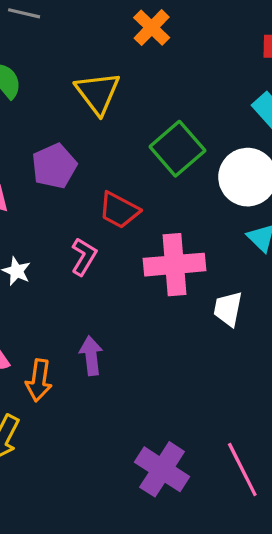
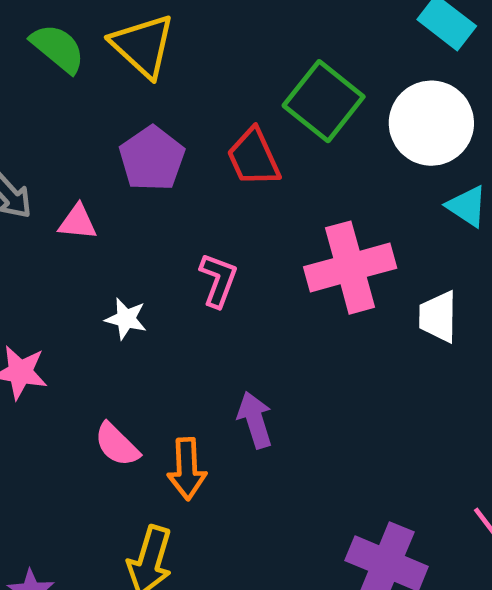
yellow triangle: (98, 93) -> (143, 46), moved
red trapezoid: (119, 210) -> (254, 157), moved, turned 48

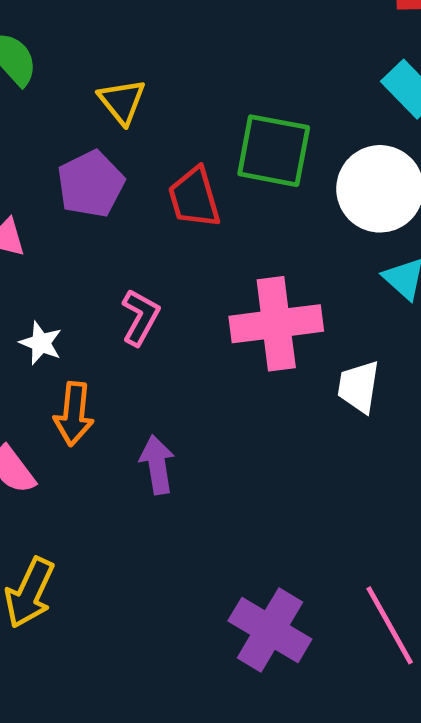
yellow triangle: (143, 46) -> (122, 101), moved, size x0.7
green square: (324, 101) -> (274, 151), turned -36
orange arrow: (187, 469) -> (74, 414), moved

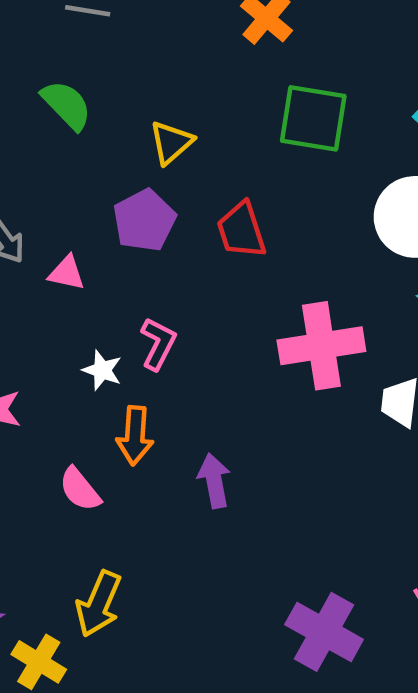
yellow triangle: (122, 101) -> (171, 142), turned 30
green square: (274, 151) -> (313, 118), moved
pink L-shape: (140, 317) -> (158, 344), moved

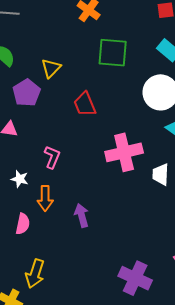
purple pentagon: (144, 220) -> (27, 93), moved
white star: (102, 370) -> (20, 179), moved
pink semicircle: (80, 489) -> (23, 224), turned -125

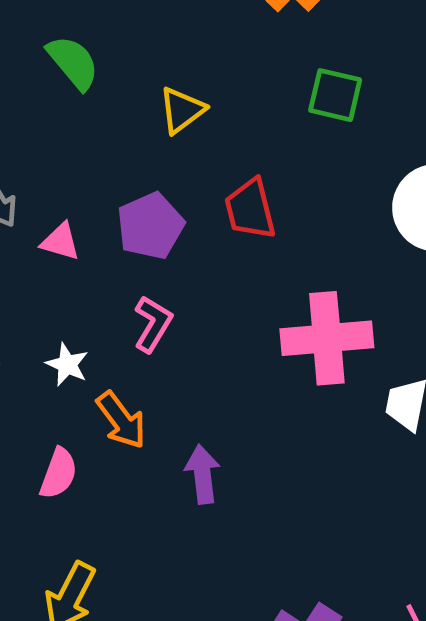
green square: (113, 53) -> (335, 95), size x0.7
purple pentagon: (27, 93) -> (150, 226), moved
orange arrow: (45, 198) -> (121, 420), turned -45

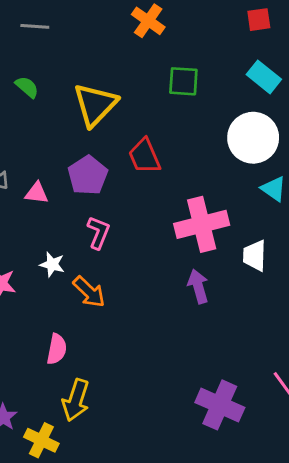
green semicircle: (73, 62) -> (27, 87), size x0.7
yellow triangle: (182, 110) -> (95, 105), size x1.6
pink semicircle: (59, 473) -> (57, 349), moved
purple arrow: (202, 474) -> (198, 286), moved

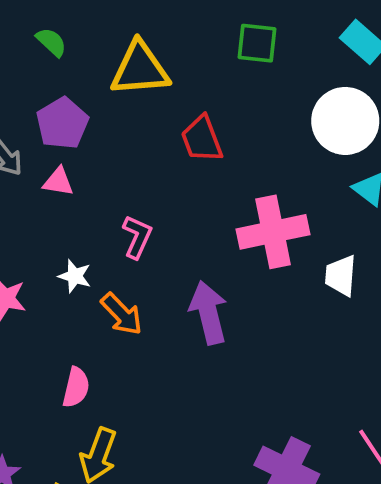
yellow triangle: (95, 105) -> (140, 69), turned 39
purple pentagon: (88, 175) -> (62, 123), moved
purple arrow: (198, 286) -> (208, 313), moved, size x1.4

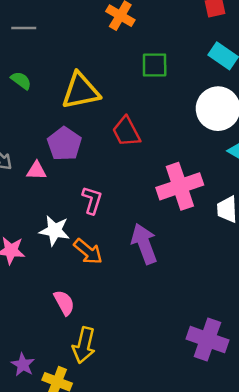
purple pentagon: (62, 123) -> (64, 144), moved
white star: (75, 276) -> (55, 231), size x1.4
pink semicircle: (76, 387) -> (64, 303), turned -35

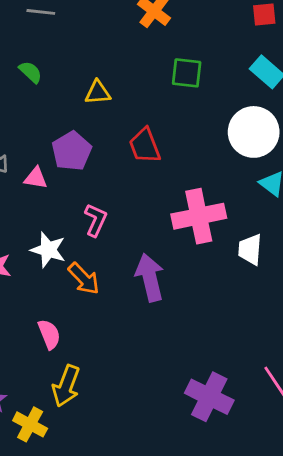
yellow triangle: (81, 91) -> (98, 92), size x0.6

